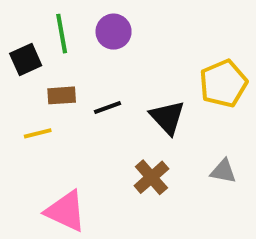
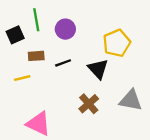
purple circle: (114, 32) -> (65, 29), moved
yellow pentagon: (223, 83) -> (117, 43), moved
gray triangle: (223, 171) -> (131, 100), size x1.5

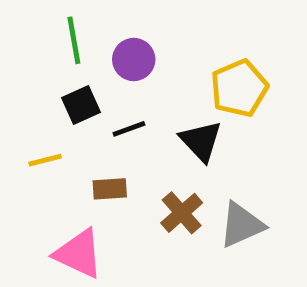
black square: (15, 35) -> (81, 105), moved
brown rectangle: (36, 56) -> (110, 189), moved
gray triangle: (131, 100) -> (242, 225), moved, turned -35

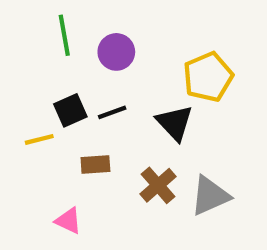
black square: (81, 105) -> (70, 110), moved
pink triangle: (79, 254) -> (68, 221), size x0.6

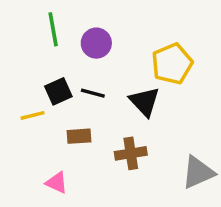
black line: (112, 112) -> (93, 93), turned 35
brown cross: (158, 185) -> (131, 153), turned 32
gray triangle: (210, 196) -> (198, 172), moved

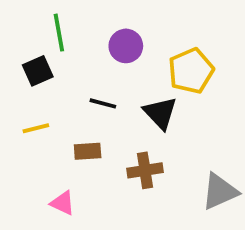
purple circle: (96, 43) -> (126, 46), moved
black square: (58, 91) -> (38, 71), moved

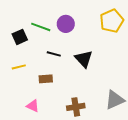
green line: (59, 33) -> (41, 27), moved, turned -60
yellow pentagon: (191, 71) -> (112, 21), moved
brown cross: (145, 170) -> (76, 107), moved

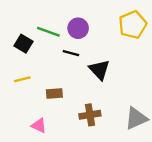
black square: (20, 37) -> (23, 44), turned -35
black line: (54, 54) -> (71, 53), moved
brown cross: (76, 107) -> (90, 115), moved

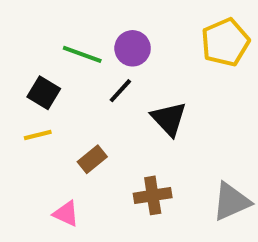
black square: (23, 44) -> (44, 93), moved
black line: (71, 53) -> (120, 91), turned -63
brown rectangle: (54, 93) -> (92, 159), turned -35

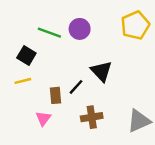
black line: (120, 91) -> (76, 87), moved
brown rectangle: (92, 159) -> (55, 95), turned -56
pink triangle: (66, 214) -> (43, 118), moved, turned 42

